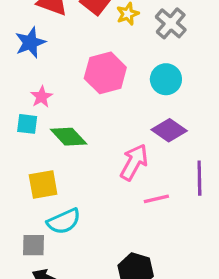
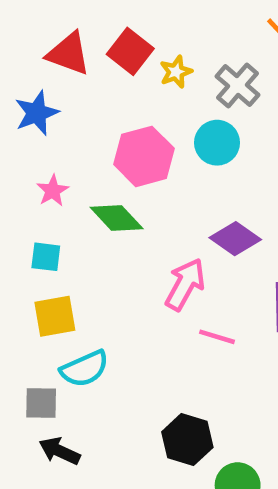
cyan circle: (166, 79) -> (217, 143), moved
cyan square: (27, 124) -> (46, 257), moved
green diamond: (69, 137) -> (117, 218), moved
pink line: (156, 199) -> (217, 337), turned 30

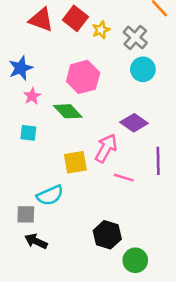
blue star: (37, 113) -> (21, 68), moved
cyan circle: (217, 143) -> (143, 69), moved
yellow square: (55, 316) -> (75, 162), moved

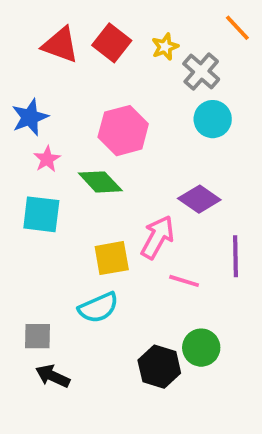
yellow star: (101, 30) -> (165, 47), moved
cyan square: (28, 133) -> (41, 214), size x1.5
cyan semicircle: (50, 195) -> (98, 308), moved
green circle: (135, 260) -> (201, 348), moved

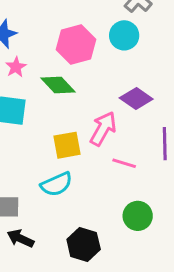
cyan circle: (213, 119) -> (124, 35), moved
black hexagon: (159, 367) -> (84, 244), moved

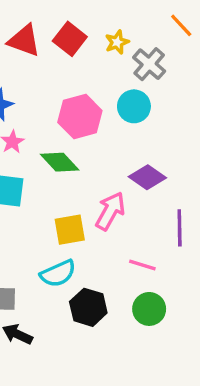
pink line: (124, 163) -> (142, 265), moved
black hexagon: (84, 244) -> (88, 307), moved

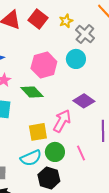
pink line: (142, 265) -> (81, 153), turned 49
green circle: (149, 309) -> (55, 152), moved

